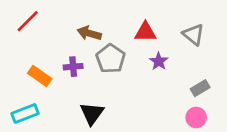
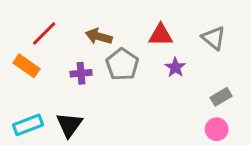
red line: (28, 21) -> (44, 33), moved
orange rectangle: (40, 76) -> (27, 66), moved
black triangle: (92, 113) -> (69, 125), moved

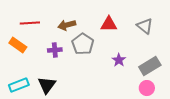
red line: (44, 33) -> (30, 23), turned 42
brown arrow: (99, 36) -> (67, 25), turned -30
purple star: (175, 67) -> (119, 60), moved
gray rectangle: (221, 97) -> (150, 66), size x1.5

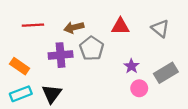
orange rectangle: (18, 45) -> (20, 66), moved
purple cross: (55, 50) -> (61, 55), size x1.5
pink circle: (147, 88) -> (139, 88), moved

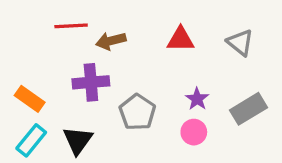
red line: (33, 25) -> (71, 26), moved
gray pentagon: (92, 48) -> (137, 112), moved
pink circle: (139, 88) -> (194, 132), moved
cyan rectangle: (21, 94) -> (31, 140), turned -30

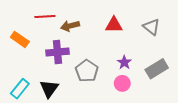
orange rectangle: (30, 99) -> (20, 39), moved

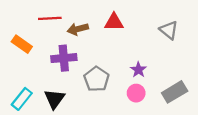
red triangle: (114, 25) -> (114, 22), moved
gray rectangle: (157, 69) -> (175, 92), moved

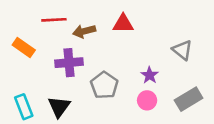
gray triangle: (169, 30) -> (182, 50), moved
cyan rectangle: (22, 99) -> (24, 107), turned -60

